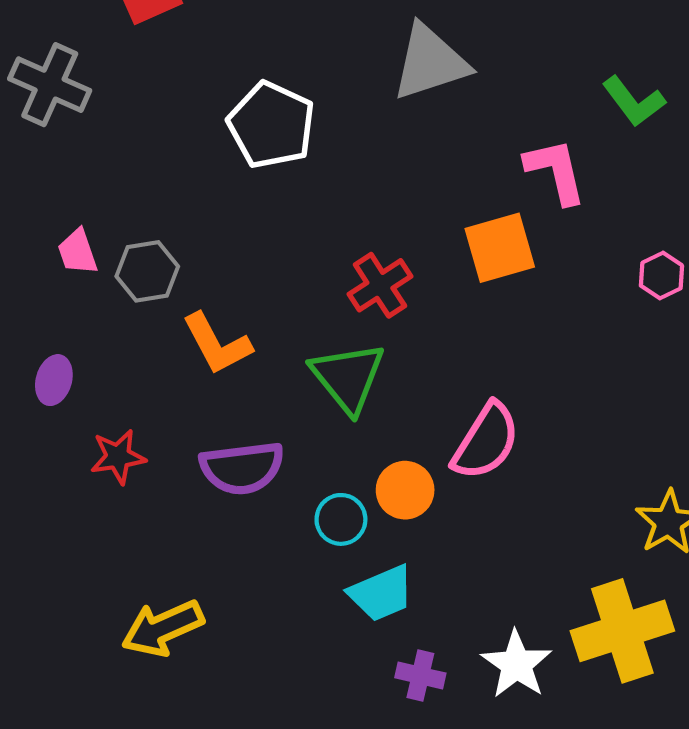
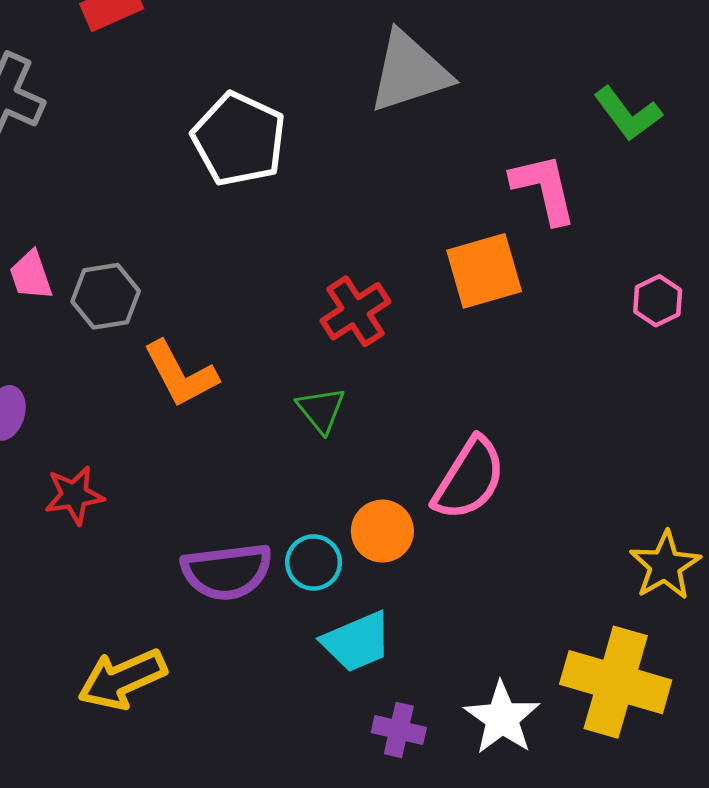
green triangle: (348, 377) -> (321, 410), size x0.6
purple semicircle: (242, 468) -> (227, 571), moved
yellow cross: (622, 631) -> (616, 682), turned 34

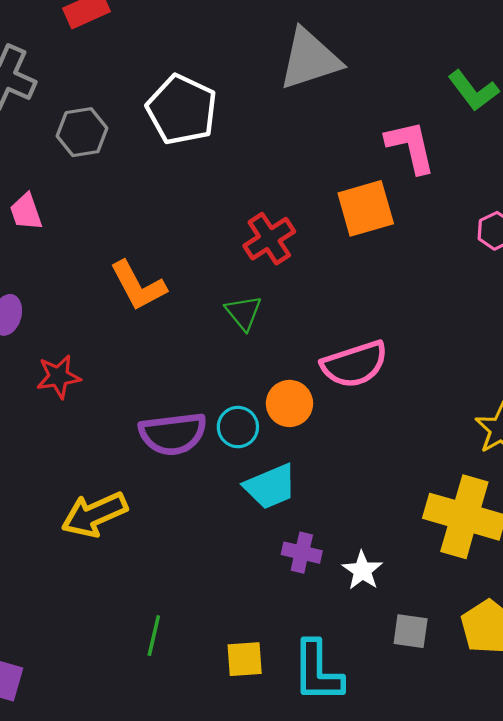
gray hexagon: (106, 296) -> (82, 132), moved
pink semicircle: (469, 479) -> (355, 364), turned 40
white star: (502, 718) -> (362, 571), moved, size x0.7

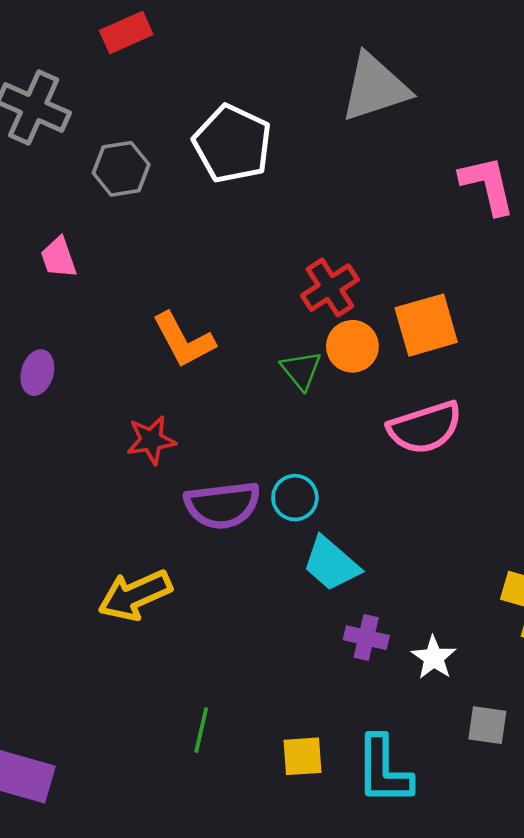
orange square: (366, 208) -> (426, 325), moved
red star: (58, 377) -> (151, 440), moved
orange circle: (289, 403) -> (352, 346), moved
cyan trapezoid: (270, 486) -> (331, 564), turned 64

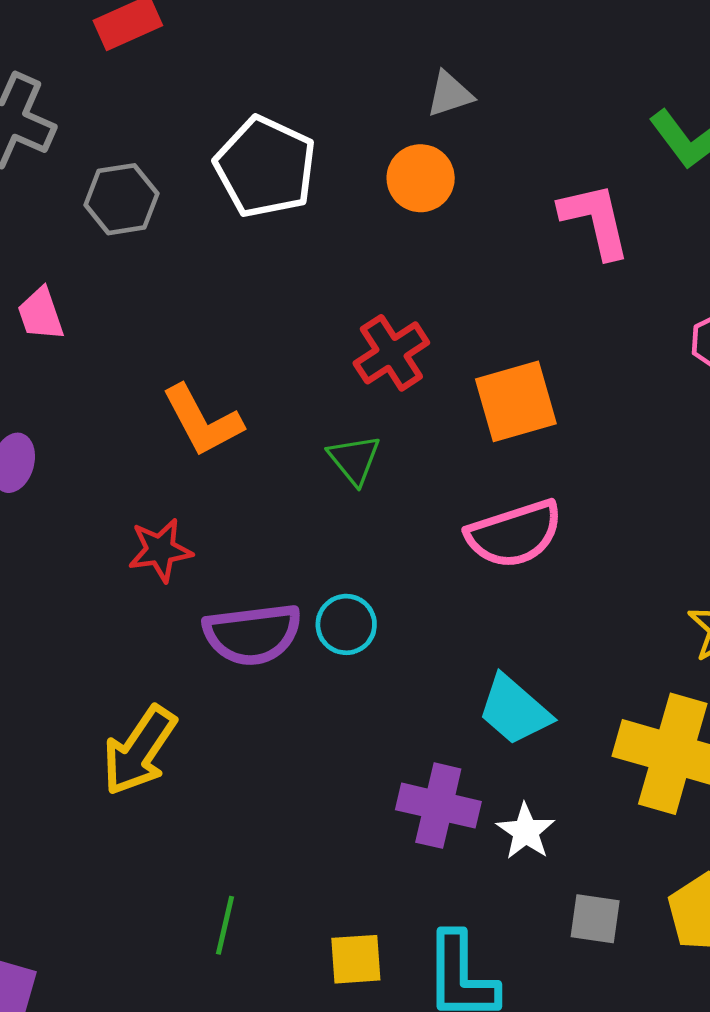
gray triangle: (375, 88) -> (450, 94), size x0.5
orange circle: (352, 346) -> (421, 178), moved
cyan trapezoid: (331, 564) -> (514, 710), moved
yellow arrow: (135, 595) -> (139, 751), turned -32
purple cross: (366, 638) -> (438, 806), size x1.4

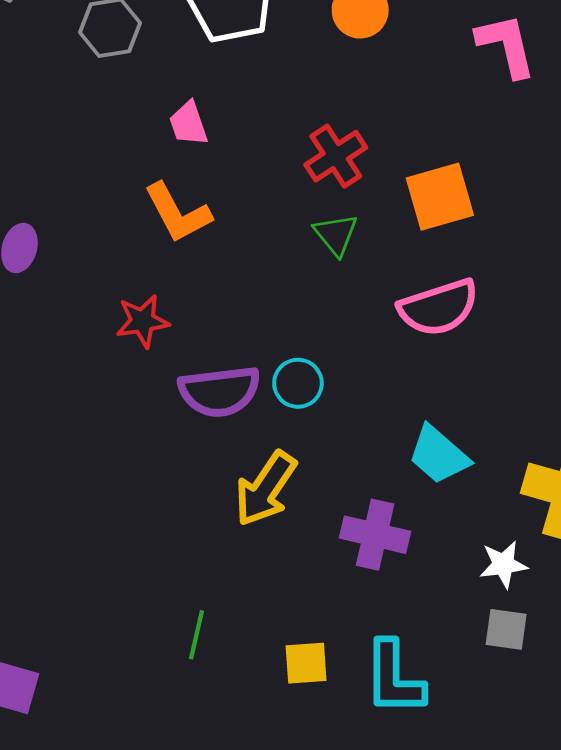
pink trapezoid: (41, 314) -> (188, 124), moved
green triangle: (354, 460) -> (336, 235), moved
yellow arrow: (139, 751) -> (266, 489), moved
white star: (526, 831) -> (503, 564), moved, turned 30

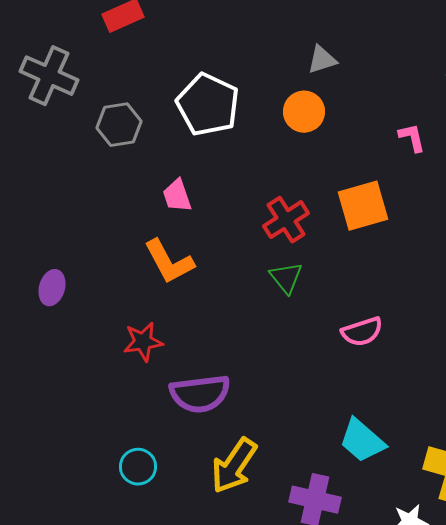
pink L-shape: (506, 45) -> (412, 138), size x0.6
orange square: (440, 197) -> (363, 206), moved
pink semicircle: (439, 308) -> (362, 332), size x0.7
cyan circle: (298, 383) -> (138, 467), moved

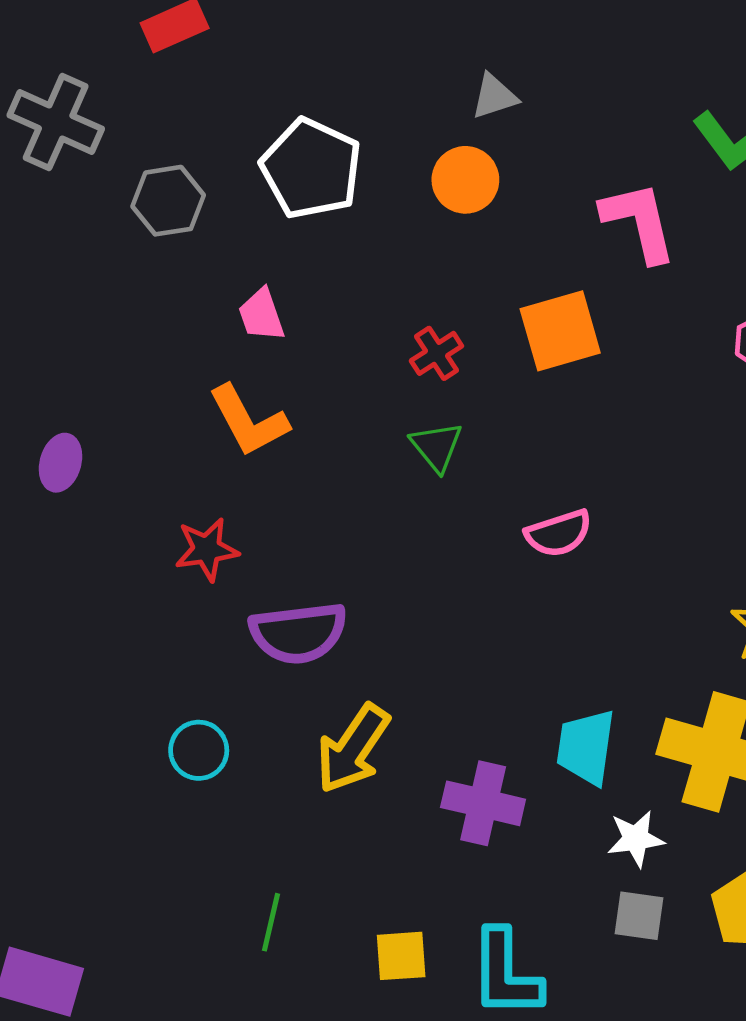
pink L-shape: (412, 138) -> (639, 222), size x1.8
red cross: (286, 220) -> (436, 353), size x0.7
cyan trapezoid: (362, 441) -> (586, 747), moved, turned 57

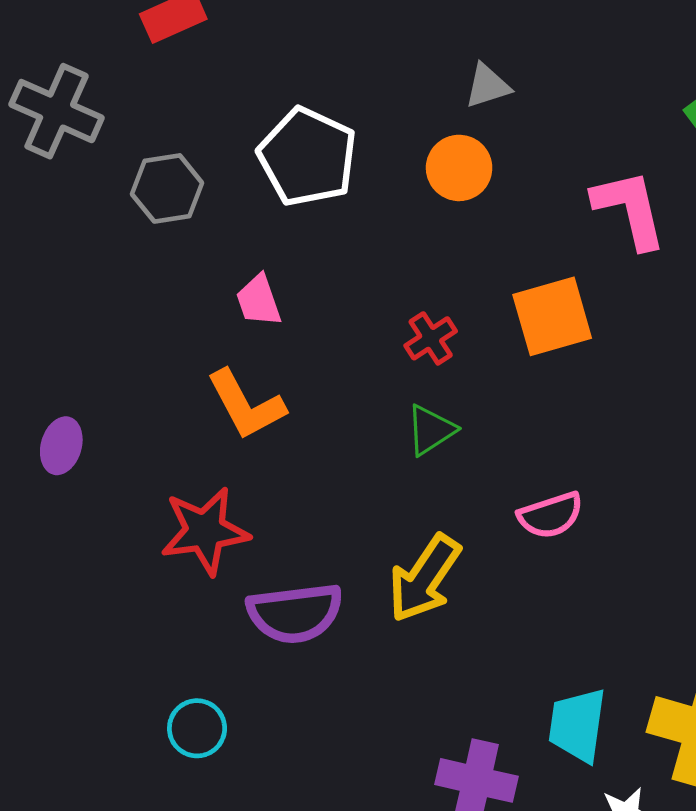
green triangle: (436, 447) -> (431, 430), turned 36
red star: (207, 549) -> (205, 531), size x1.4
yellow arrow: (353, 749) -> (424, 578), moved

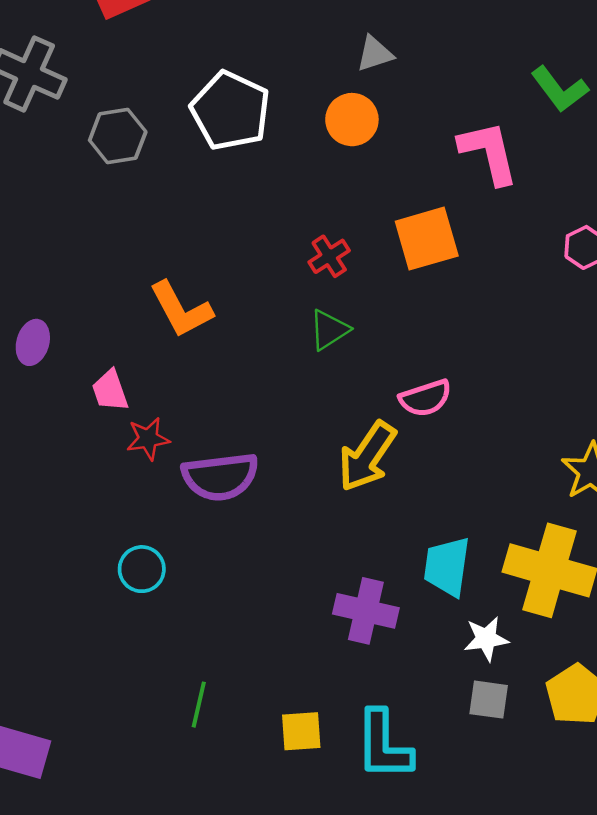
pink trapezoid: (259, 301) -> (110, 391), moved
red star: (205, 531) -> (148, 439), moved, size x0.6
yellow arrow: (424, 578) -> (367, 456), moved

